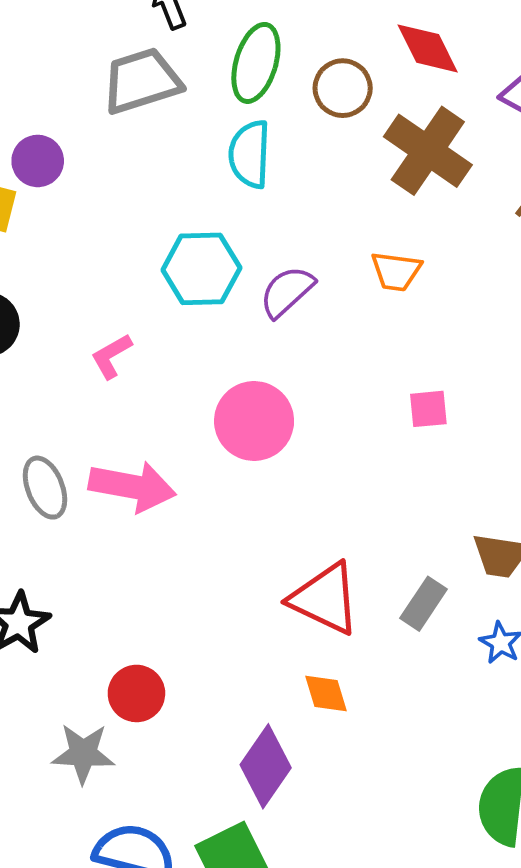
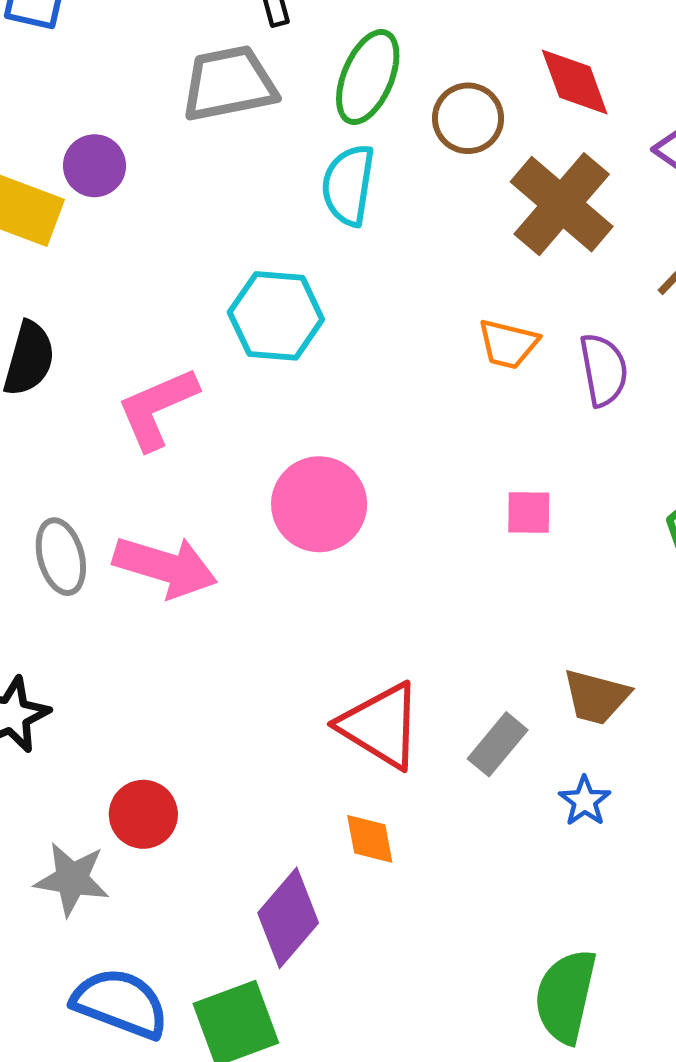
purple semicircle: (287, 292) -> (604, 370), moved, turned 116
pink L-shape: (111, 356) -> (157, 408), size x1.6

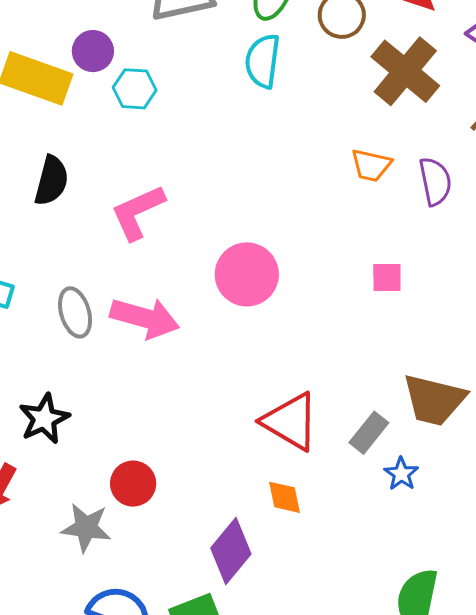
cyan hexagon: (276, 316) -> (135, 89), moved, size x0.7
brown trapezoid: (596, 697) -> (434, 400), size x1.4
blue star: (585, 801) -> (401, 474), moved

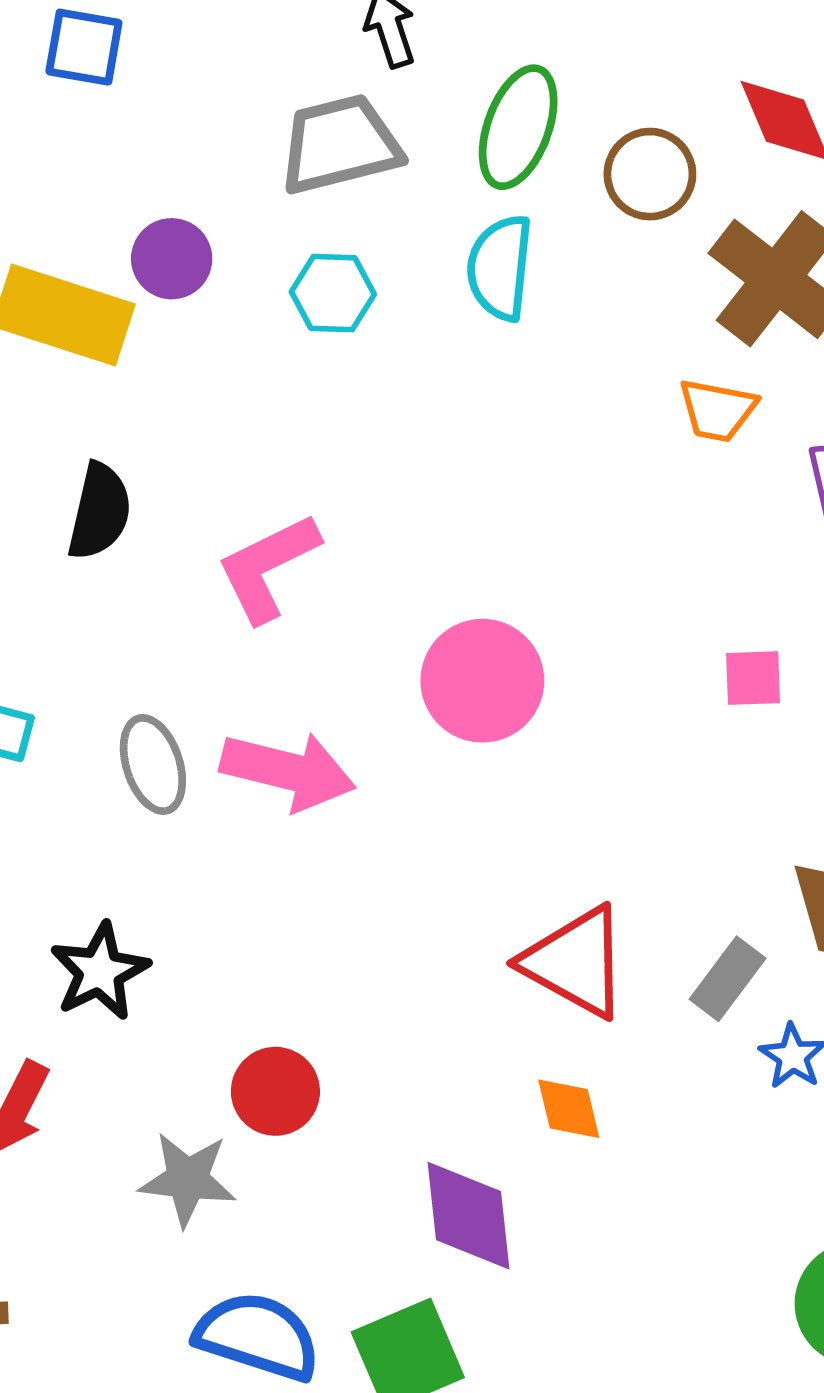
cyan hexagon: (135, 89) -> (333, 293), moved
orange trapezoid: (371, 165) -> (717, 410), moved
purple diamond: (231, 551) -> (468, 1216), turned -44

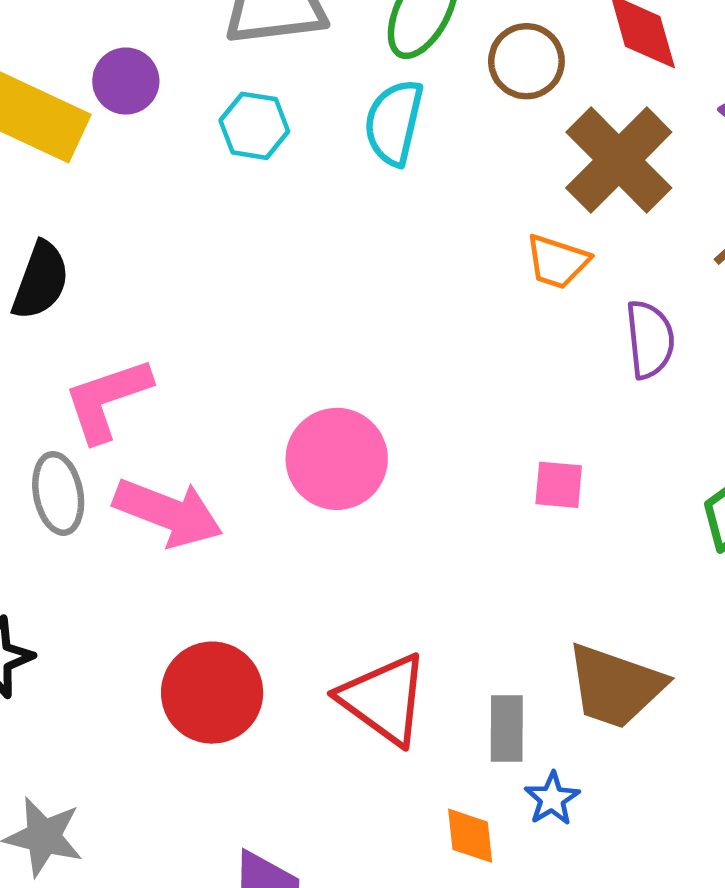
pink L-shape: (268, 567) -> (107, 400), moved
gray rectangle: (728, 979) -> (507, 728), turned -44
red circle: (275, 1091) -> (212, 693), moved, size x1.4
orange diamond: (569, 1109) -> (470, 836), moved

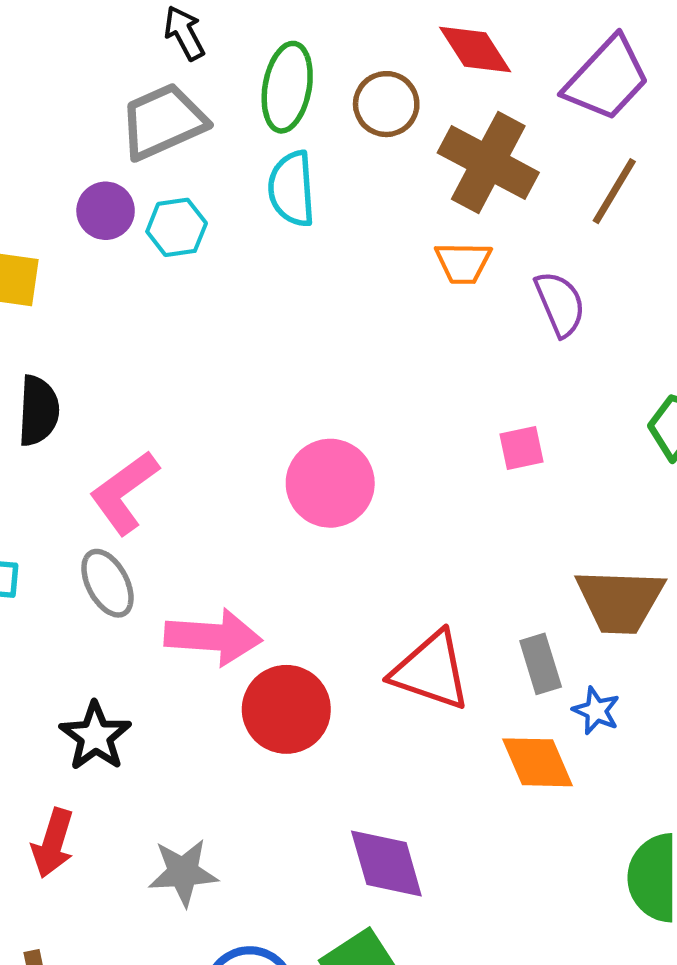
purple circle: (126, 81) -> (106, 211), moved
pink arrow: (168, 513) -> (213, 637), moved
orange diamond: (470, 836) -> (538, 762), size x1.4

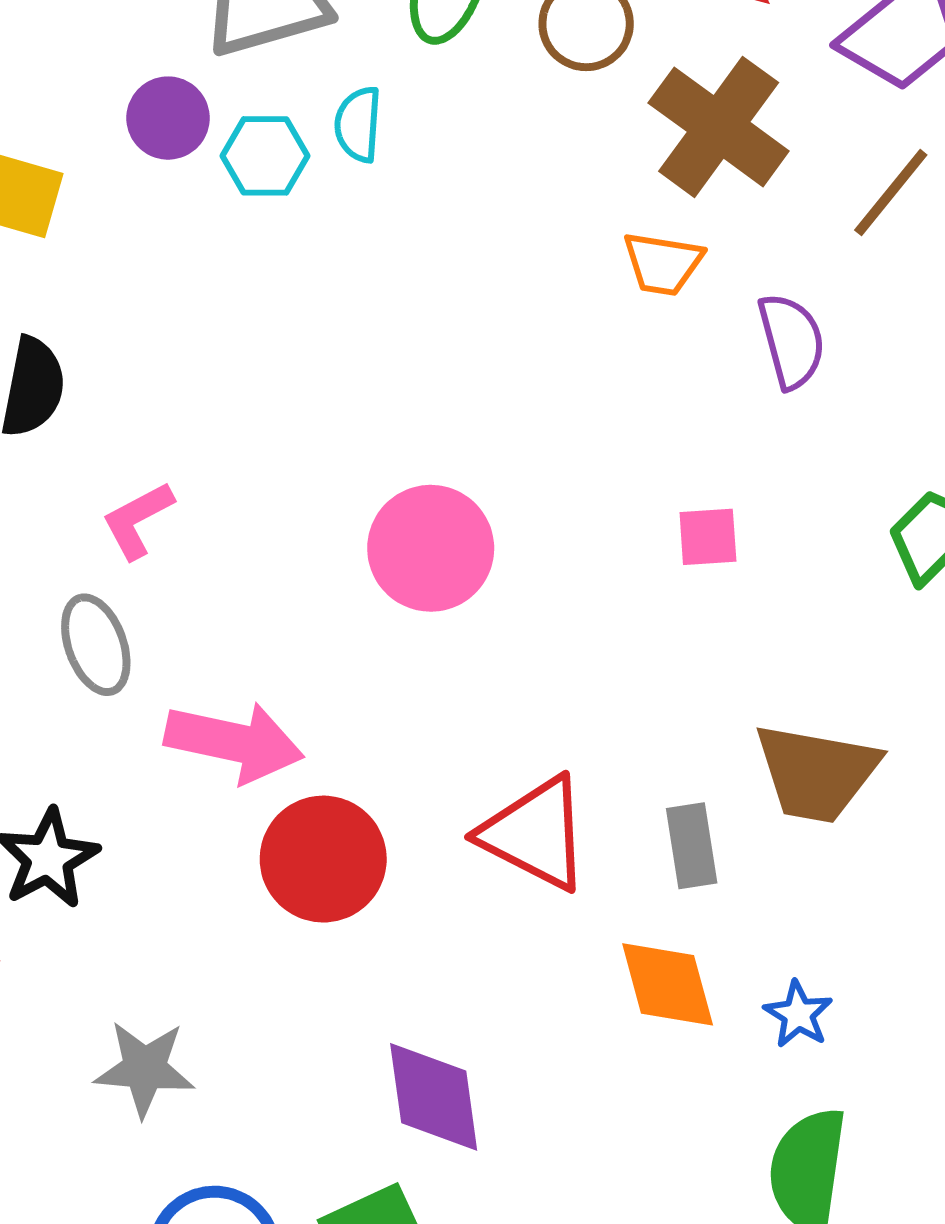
cyan semicircle: (292, 189) -> (358, 124), moved, size x0.7
pink L-shape: (124, 493) -> (138, 520), size x0.7
blue star: (596, 711) -> (798, 1014), moved

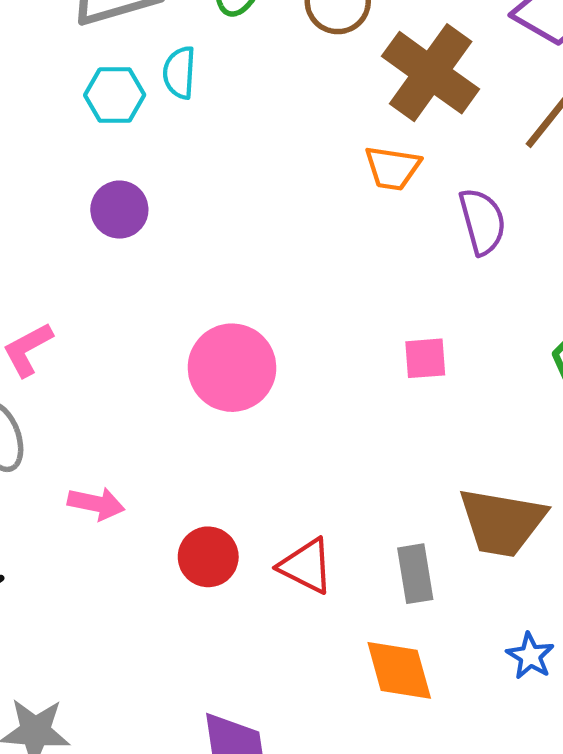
purple circle: (168, 118) -> (119, 210), moved
pink arrow: (234, 742) -> (96, 504), size x0.6
red triangle: (535, 834) -> (306, 566), size x0.7
red circle: (323, 859) -> (208, 557), moved, size x0.7
blue star: (798, 1014) -> (530, 656), moved

